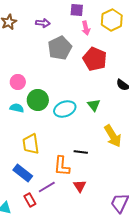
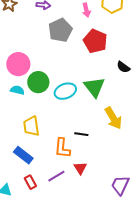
pink circle: (18, 82) -> (18, 64), size x1.5
green triangle: (94, 105) -> (94, 87), size x1.6
purple line: (47, 187) -> (56, 176), moved

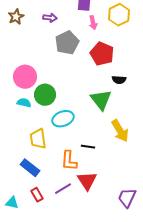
black semicircle: (123, 67) -> (119, 80), moved, turned -32
cyan ellipse: (65, 91) -> (63, 119), moved
red triangle: (80, 168) -> (87, 181), size x1.5

